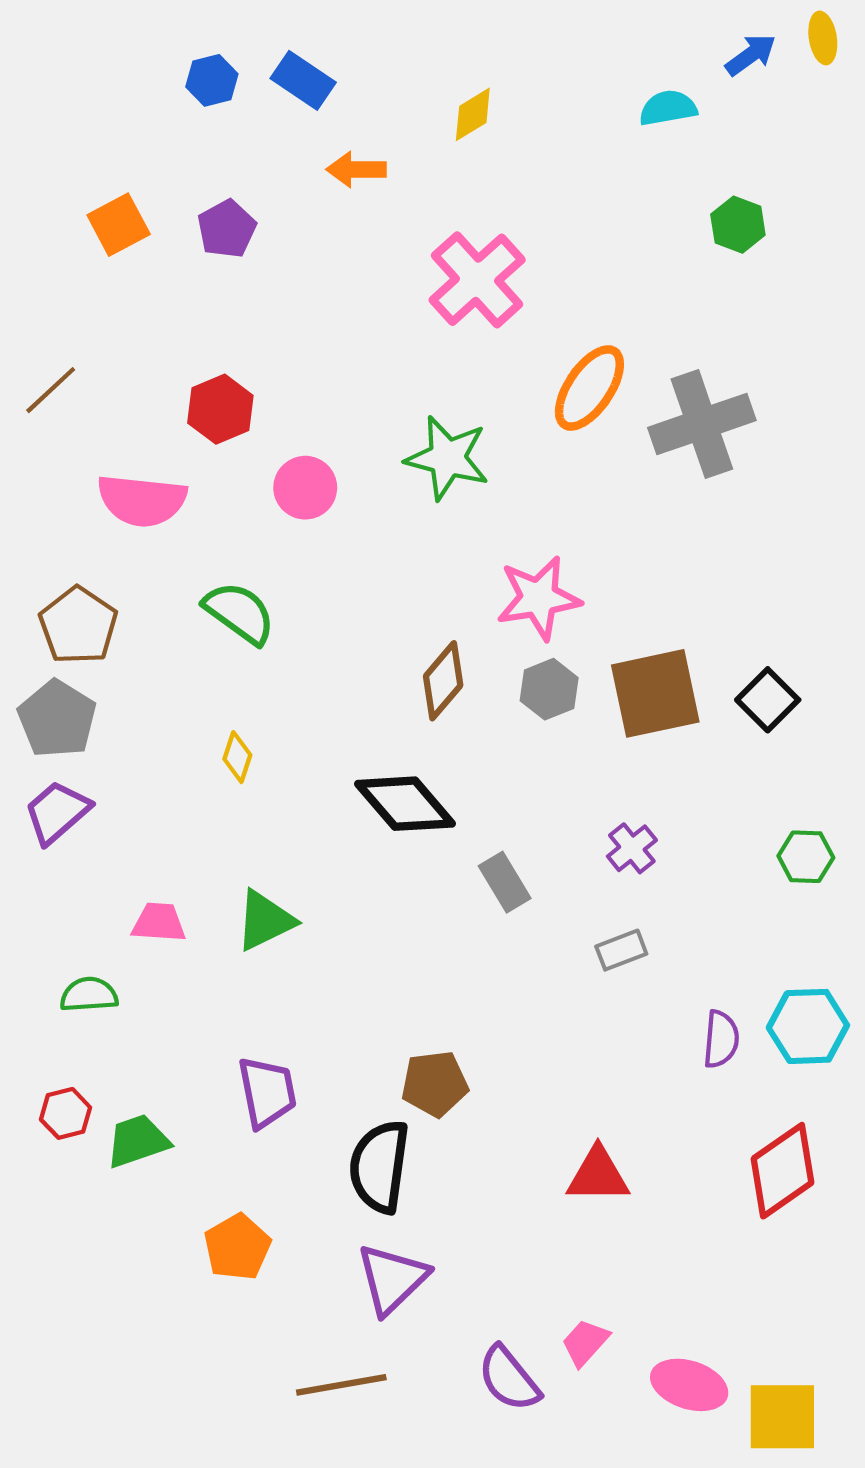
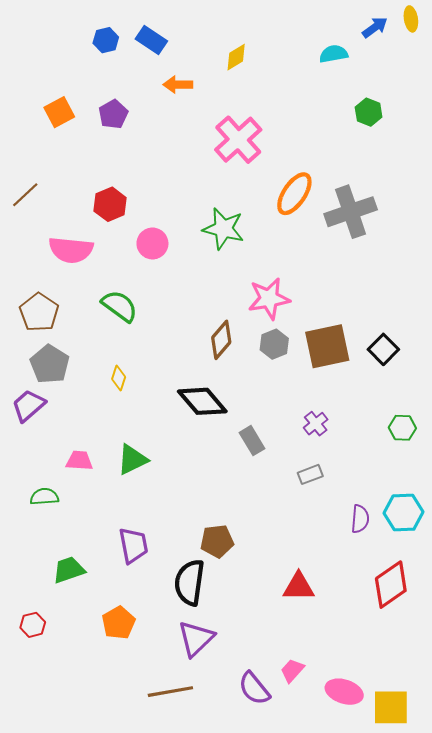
gray pentagon: (57, 719) -> (50, 364), moved
red hexagon: (66, 1113) -> (33, 625), moved

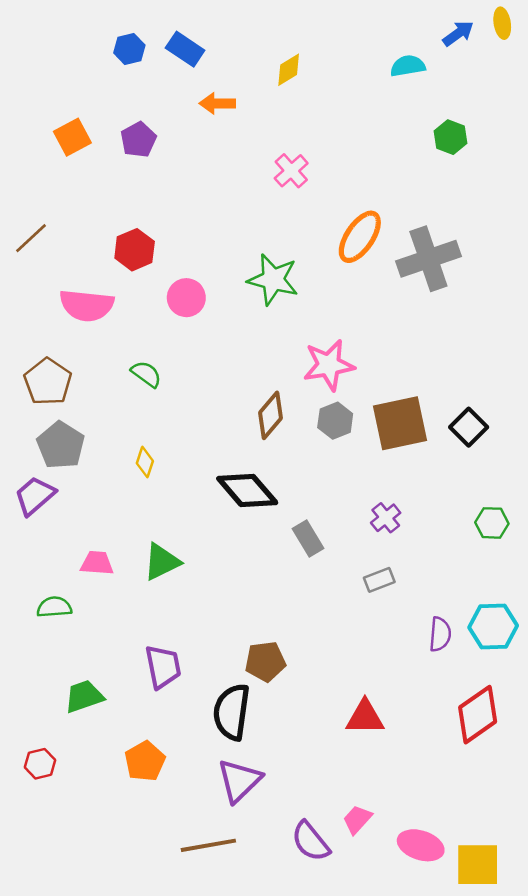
pink cross: (238, 140) -> (291, 171), size x0.6
green semicircle: (120, 306) -> (146, 374), size x0.7

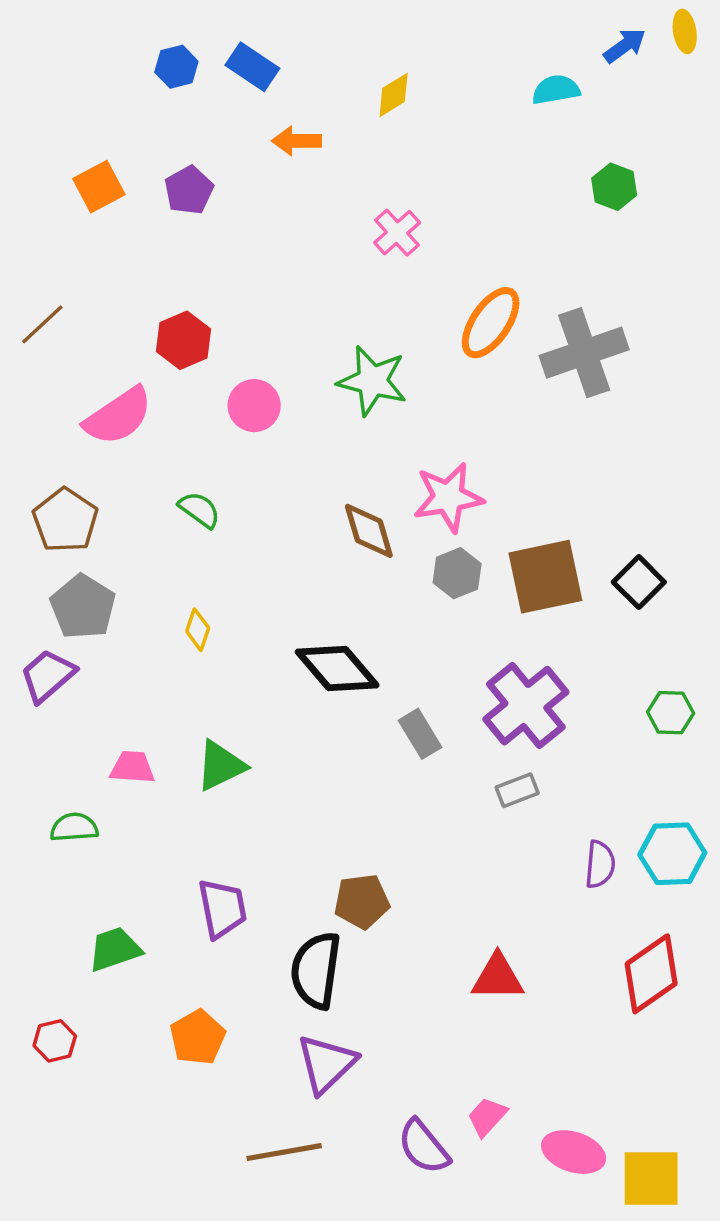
pink semicircle: (87, 305) -> (118, 416), turned -40
brown diamond: (270, 415) -> (369, 531), moved, turned -57
purple cross: (386, 518) -> (526, 706), size x2.0

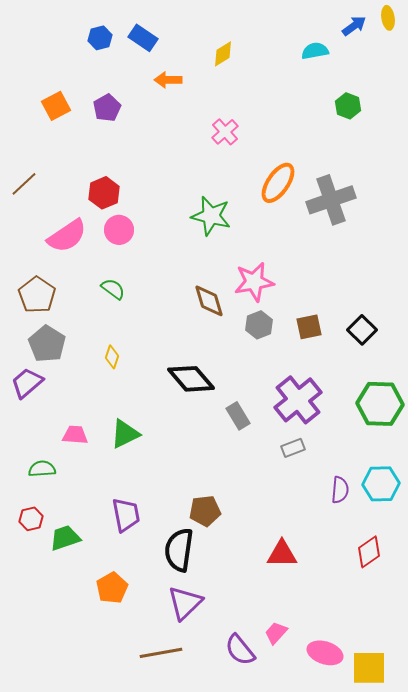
pink circle: (254, 406) -> (119, 230), moved
brown square: (545, 577) -> (309, 327), size x0.6
green hexagon: (671, 713) -> (380, 404), size x1.8
red diamond: (651, 974) -> (369, 552), size x0.7
red hexagon: (55, 1041) -> (31, 519), moved

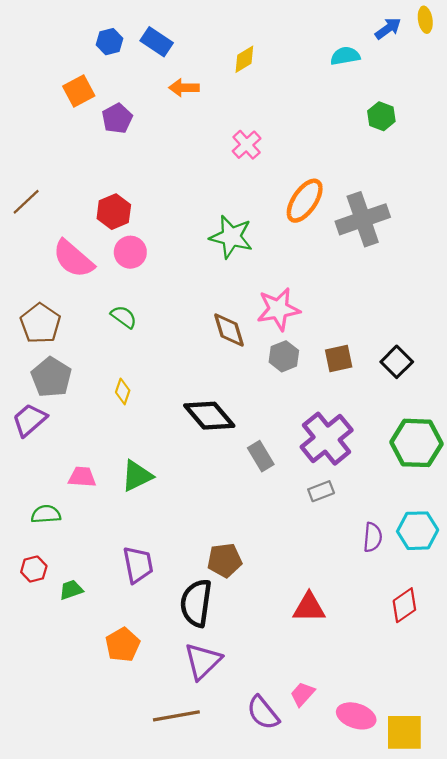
orange square: (56, 106) -> (79, 91), moved
pink semicircle: (67, 236) -> (73, 259), turned 75
green trapezoid: (65, 538) -> (71, 590), size x0.7

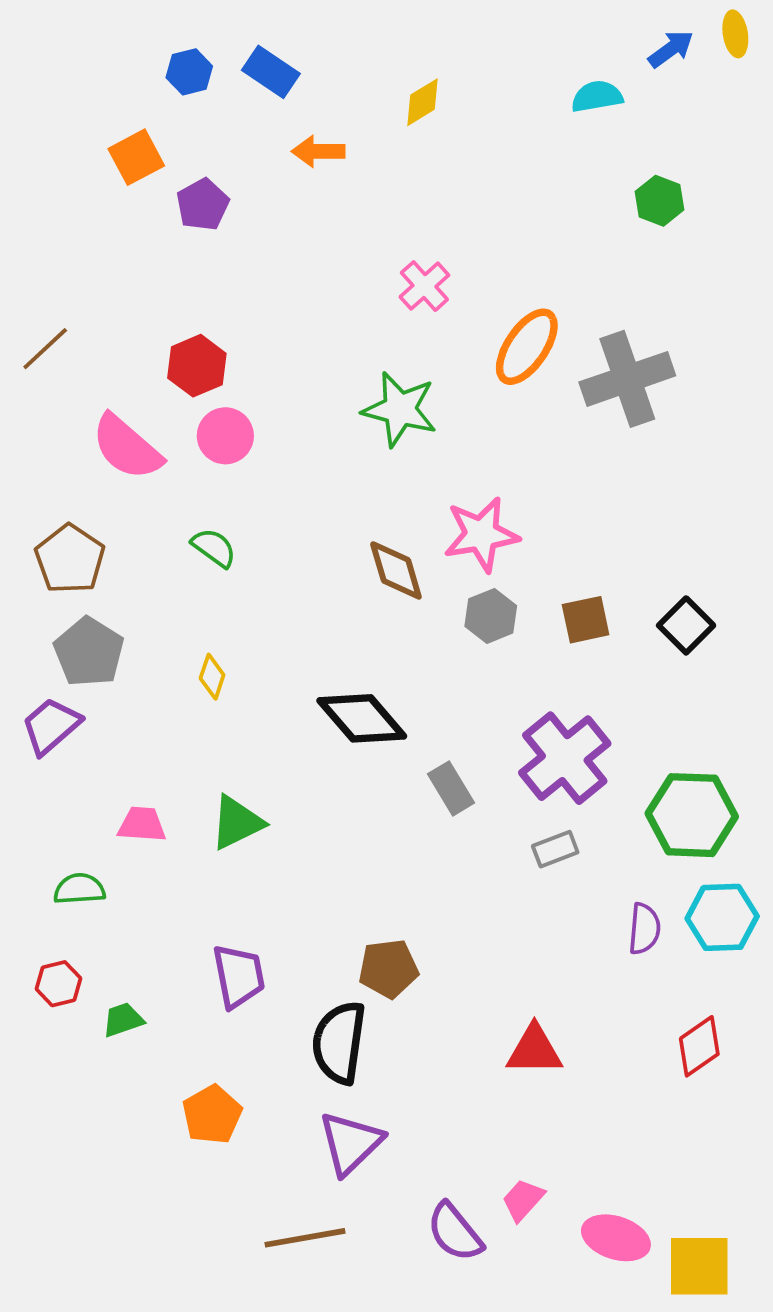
pink cross: (247, 145) -> (424, 286), moved
green hexagon: (416, 443) -> (692, 815), moved

